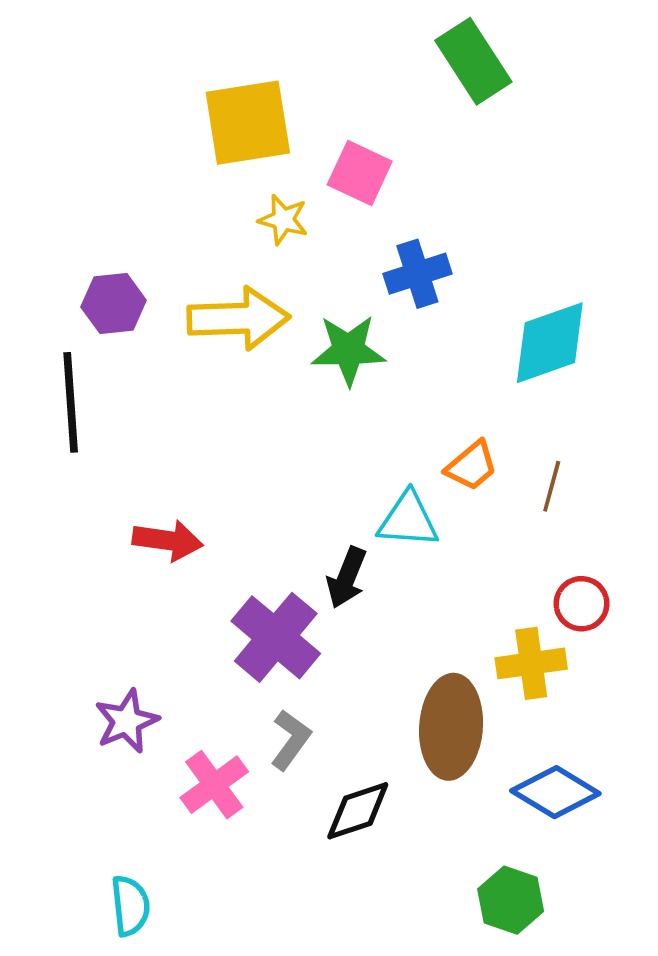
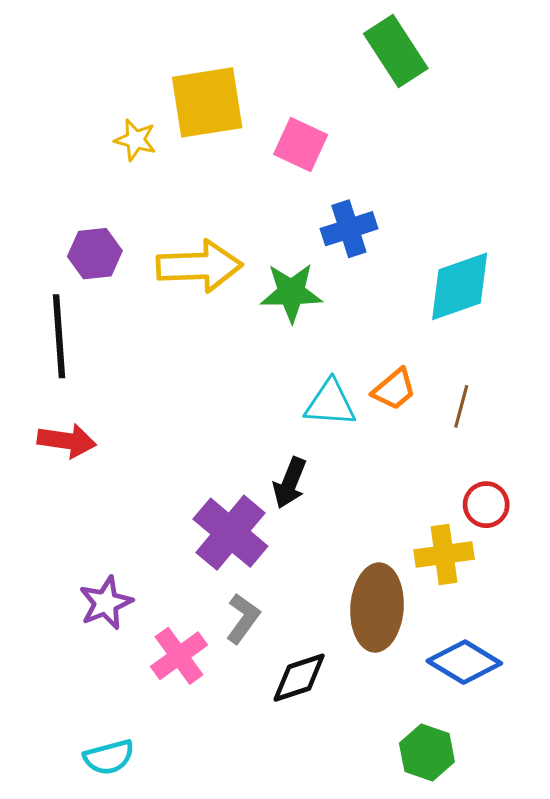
yellow star: (283, 220) -> (135, 140), moved
cyan triangle: (408, 520) -> (330, 403), moved
red arrow: (168, 540) -> (67, 441), moved
cyan semicircle: (130, 906) -> (109, 757), turned 81

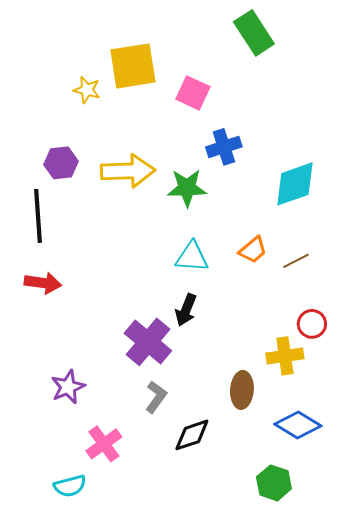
cyan triangle: (330, 403) -> (192, 257), moved
brown line: (461, 406) -> (296, 261), turned 48
brown ellipse: (377, 608) -> (242, 390), size x0.7
pink cross: (179, 656) -> (104, 444), moved

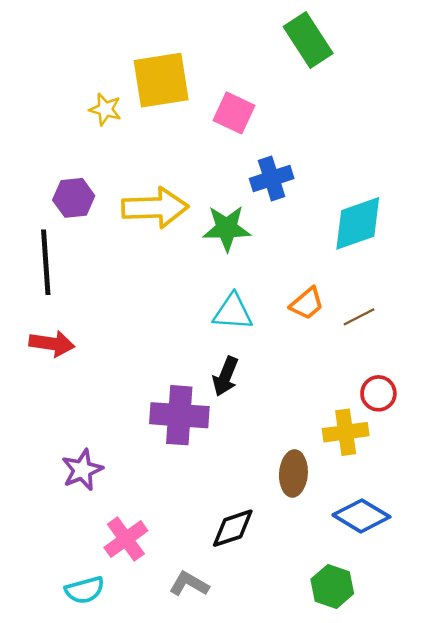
purple cross: (148, 342) -> (179, 415), turned -36
gray L-shape: (156, 397) -> (189, 584), moved, turned -96

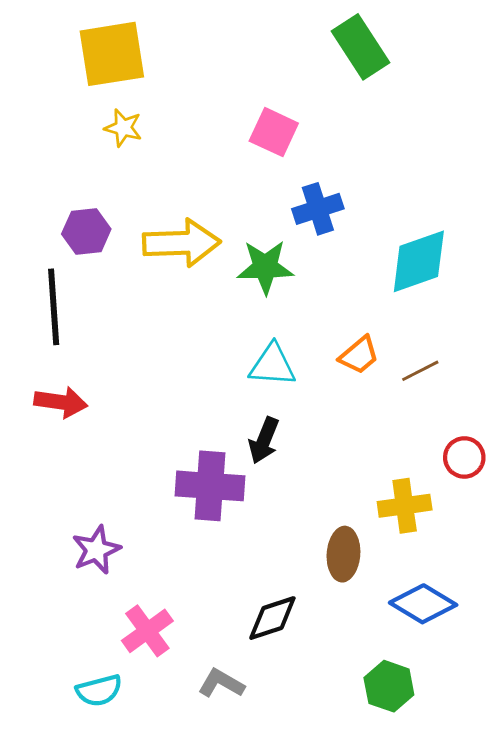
yellow square: (161, 80) -> (112, 54), moved
red circle: (378, 393) -> (464, 457), moved

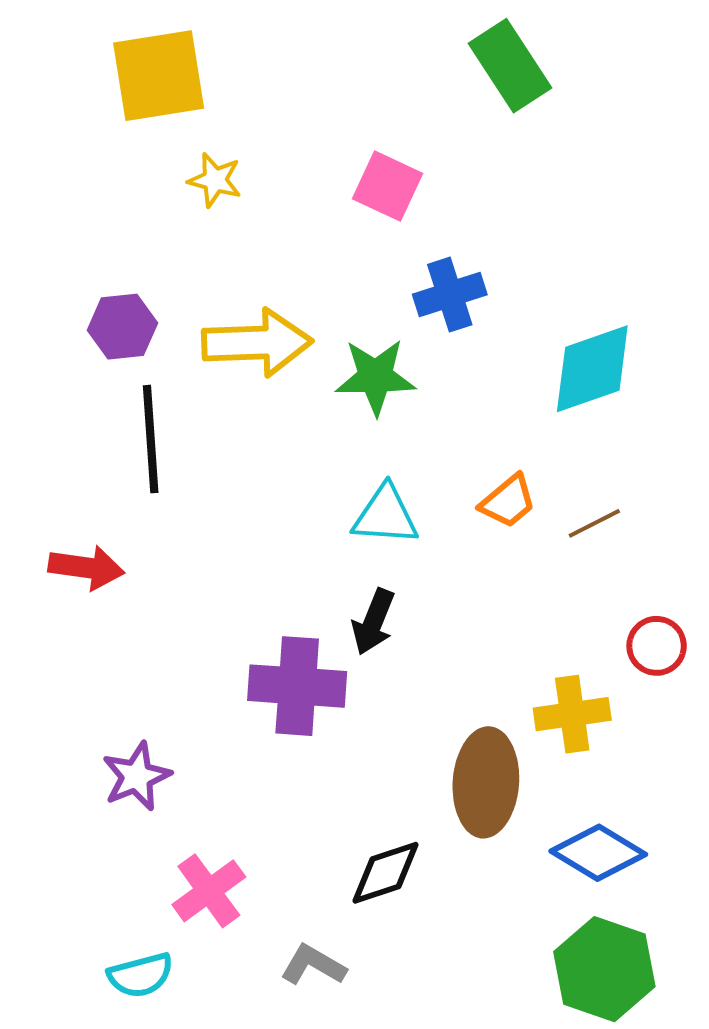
yellow star: (123, 128) -> (215, 180), moved
black line: (54, 307) -> (151, 439), moved
brown ellipse: (343, 554) -> (486, 782), size x1.4
green hexagon: (389, 686) -> (604, 969), moved, size x1.4

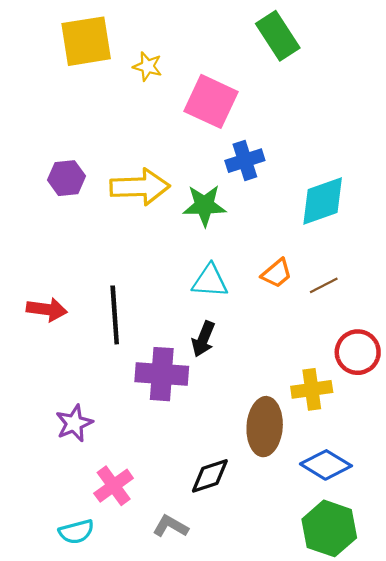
yellow star: (215, 180) -> (148, 66), moved
pink square: (388, 186) -> (211, 101), size x1.4
black line: (151, 439) -> (115, 315), moved
red circle: (657, 646) -> (358, 352), size x1.4

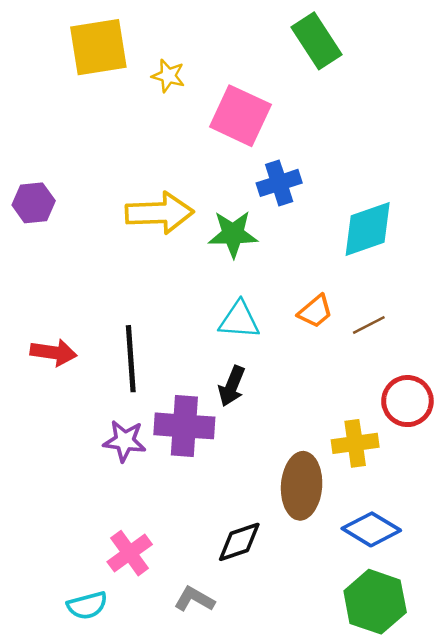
purple hexagon: (66, 178) -> (34, 203), moved
purple star: (74, 423) -> (125, 441), moved, turned 30

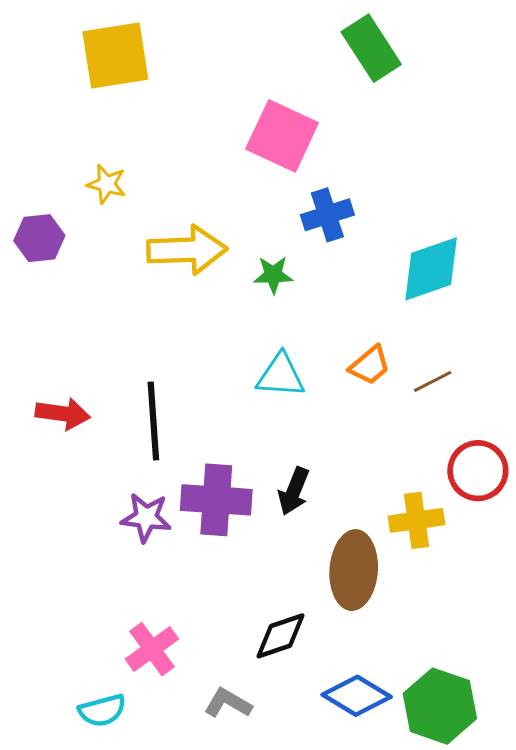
yellow star: (168, 76) -> (107, 184), moved
green star: (233, 234) -> (273, 275), size x0.7
black arrow: (232, 386) -> (294, 491), moved
blue diamond: (371, 529) -> (357, 696), moved

